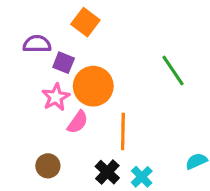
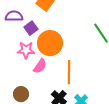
purple square: (64, 63) -> (31, 28), turned 32
pink star: (56, 97) -> (26, 50), turned 30

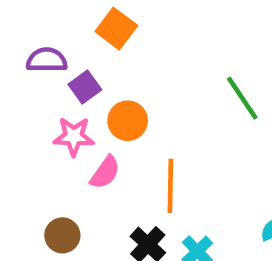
orange circle: (50, 43) -> (128, 121), size x0.7

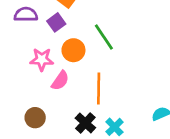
purple square: (85, 87) -> (56, 22), moved
green line: (242, 98) -> (104, 37), moved

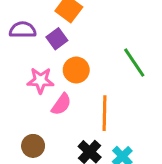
green line: (104, 37) -> (134, 63), moved

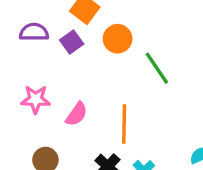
orange circle: (76, 70) -> (118, 39), moved
pink star: (40, 80) -> (36, 99), moved

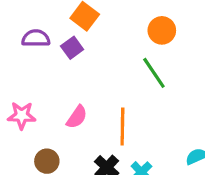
orange circle: (118, 39) -> (162, 30), moved
pink star: (36, 99) -> (22, 115), moved

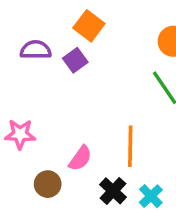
pink semicircle: (77, 117) -> (80, 158), moved

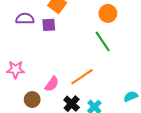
purple square: (75, 60) -> (49, 25), turned 32
orange line: (130, 146) -> (82, 77), turned 55

